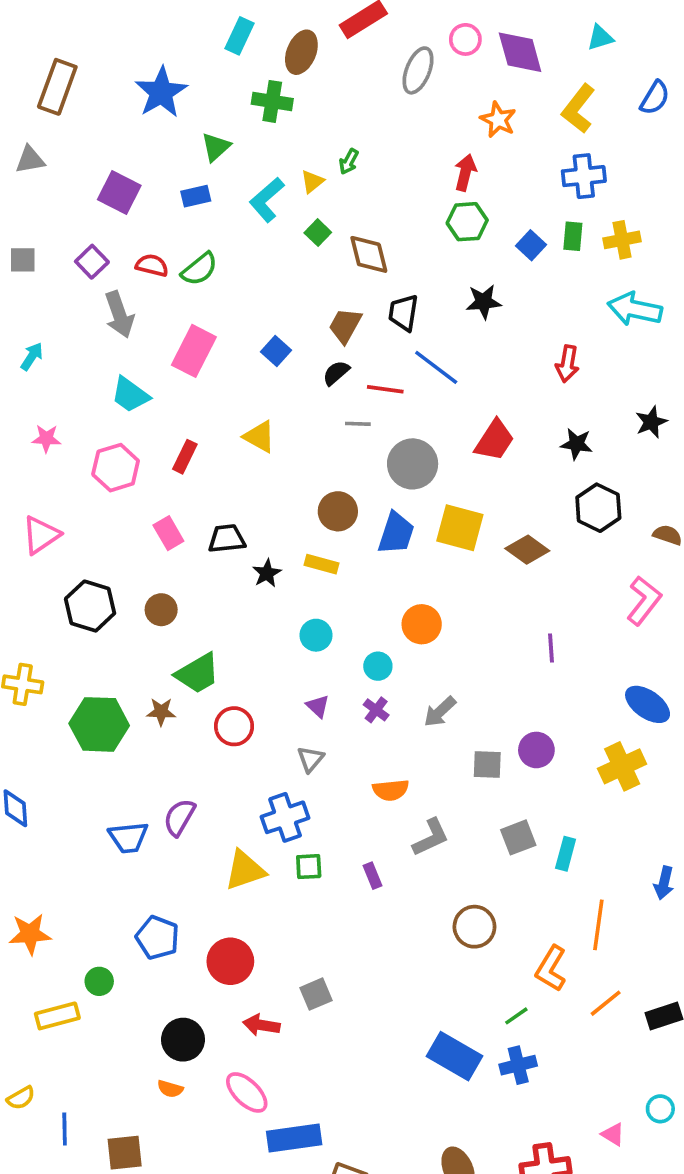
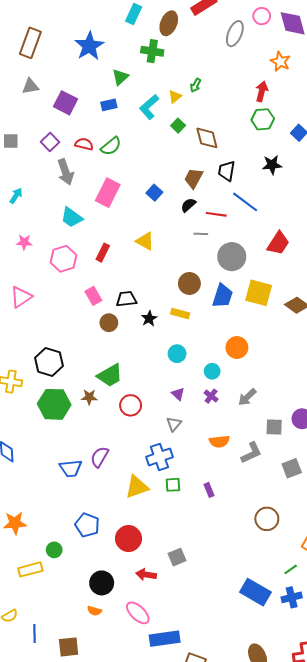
gray triangle: (30, 160) -> (30, 86), moved
black hexagon: (90, 606) -> (49, 362), moved
brown circle: (161, 610) -> (109, 323), moved
gray L-shape: (431, 837) -> (251, 453), moved

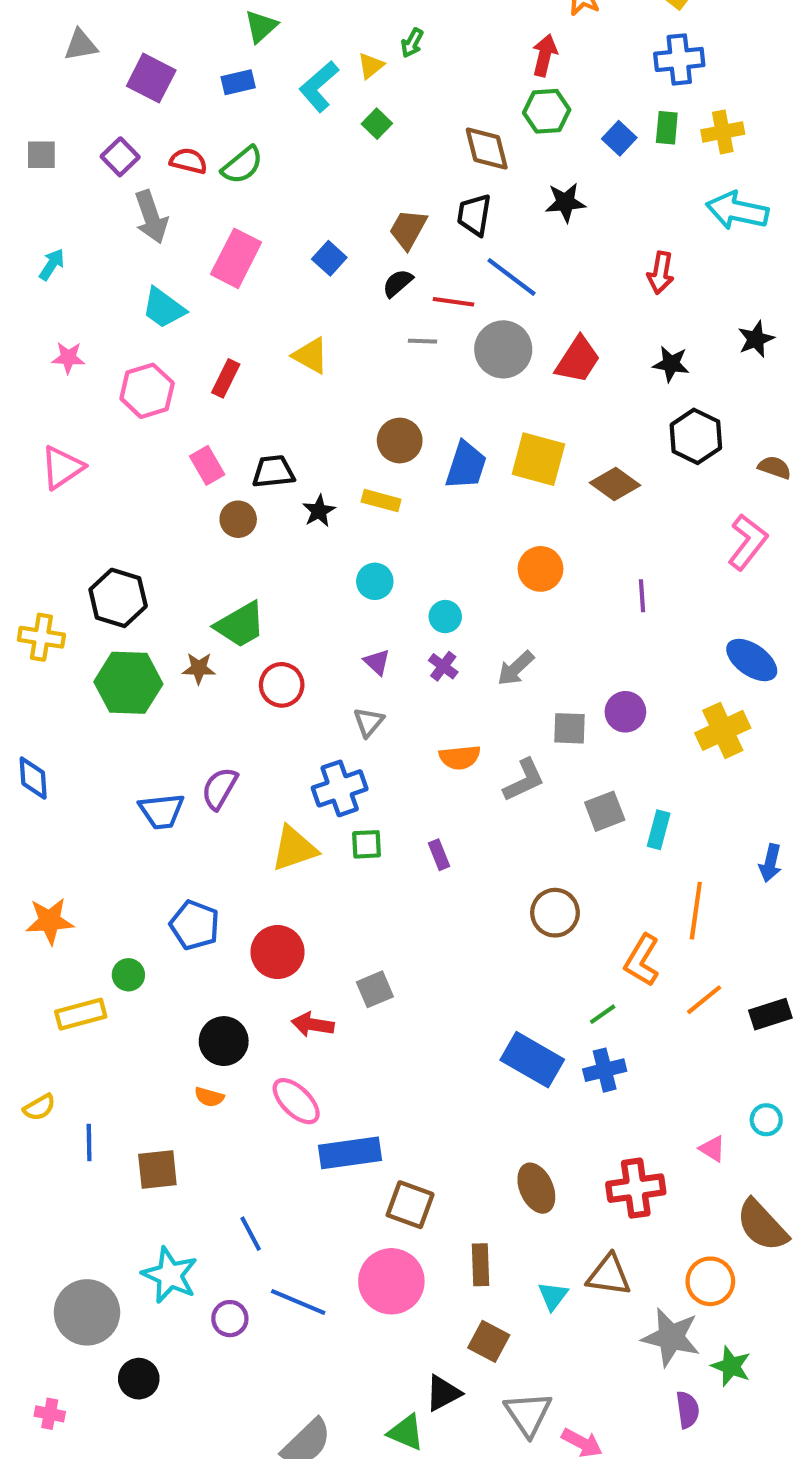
brown diamond: (207, 138) -> (487, 149), moved
gray circle: (232, 257) -> (503, 349), moved
orange circle: (237, 347) -> (541, 569), moved

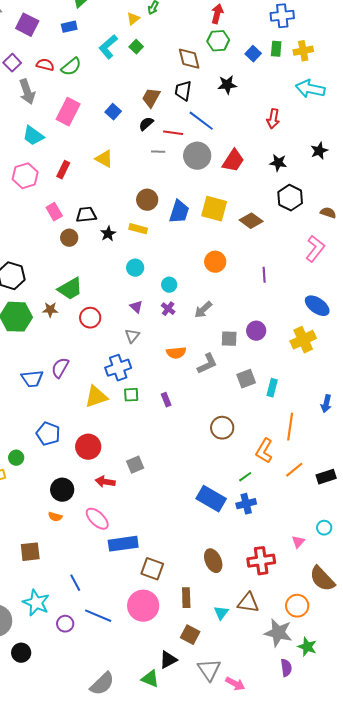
cyan L-shape: (319, 86) -> (108, 47), moved
pink triangle: (712, 1149) -> (298, 542), turned 40

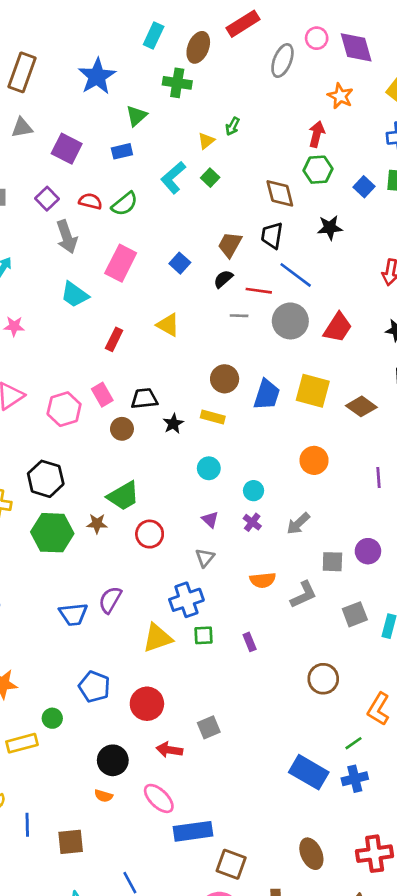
pink hexagon: (25, 176) -> (64, 409), moved

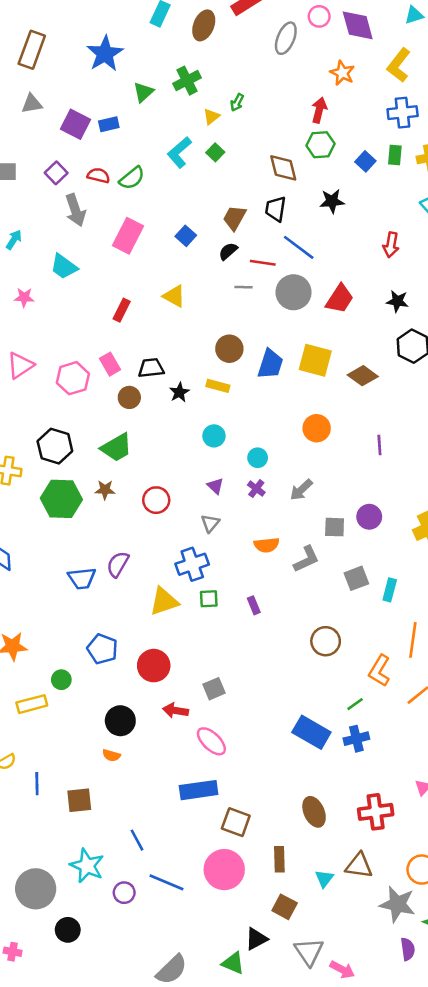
green cross: (177, 83) -> (187, 81), moved, turned -36
blue rectangle: (122, 151) -> (109, 124), moved
cyan trapezoid: (75, 295) -> (64, 267), moved
green trapezoid: (123, 496) -> (116, 447), moved
pink ellipse: (159, 798) -> (211, 741), moved

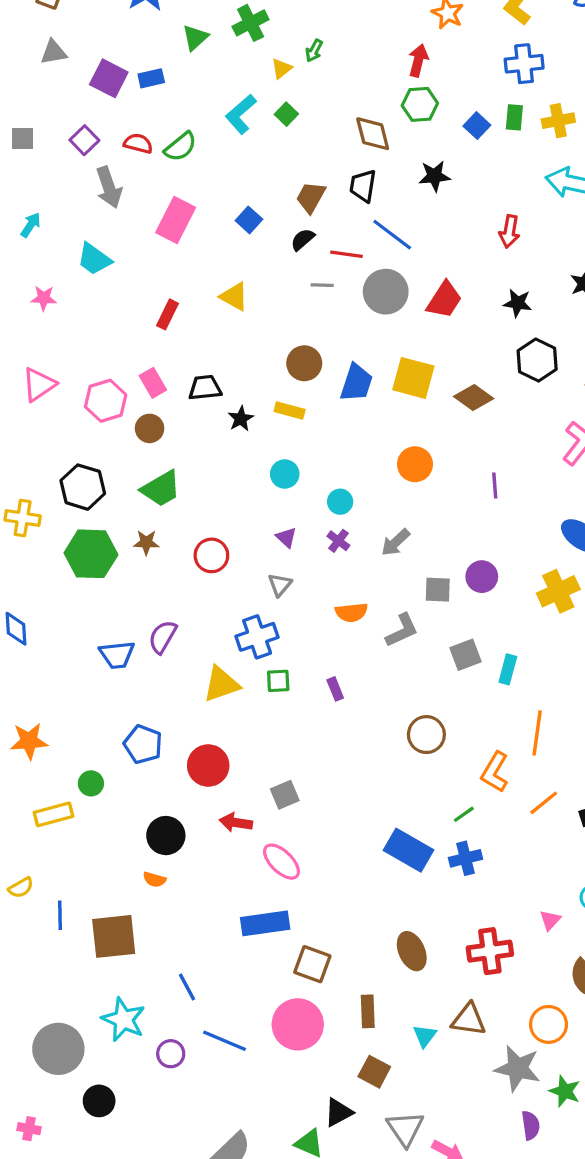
brown circle: (129, 397) -> (150, 428), moved
brown square: (79, 800) -> (114, 936), size x1.4

